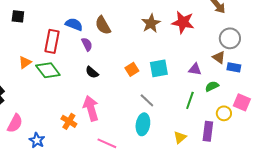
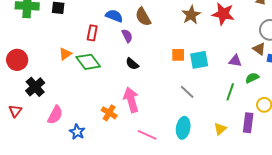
red rectangle: (52, 41) -> (92, 33), size x0.7
orange square: (132, 69) -> (178, 55), moved, turned 32
cyan ellipse: (143, 124) -> (183, 128), moved

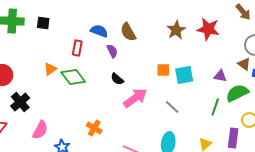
green semicircle: (252, 78) -> (237, 93), size x1.6
pink arrow: (131, 100) -> (135, 98), moved, turned 70

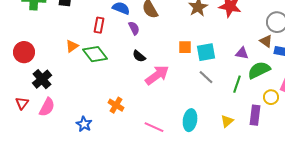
gray line: (172, 107) -> (206, 77), moved
pink semicircle: (40, 130) -> (47, 107), moved

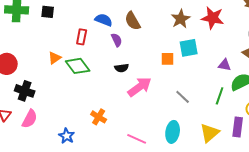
cyan square: (206, 52) -> (189, 48), moved
black semicircle: (139, 56) -> (122, 68), turned -48
gray line: (206, 77) -> (183, 97), moved
black cross: (42, 79) -> (25, 91), turned -30
yellow triangle: (227, 121) -> (210, 133), size x1.5

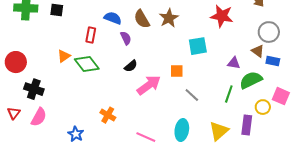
brown star: (181, 19) -> (169, 18), moved
orange square: (168, 59) -> (177, 71), moved
black semicircle: (122, 68) -> (131, 66), turned -32

